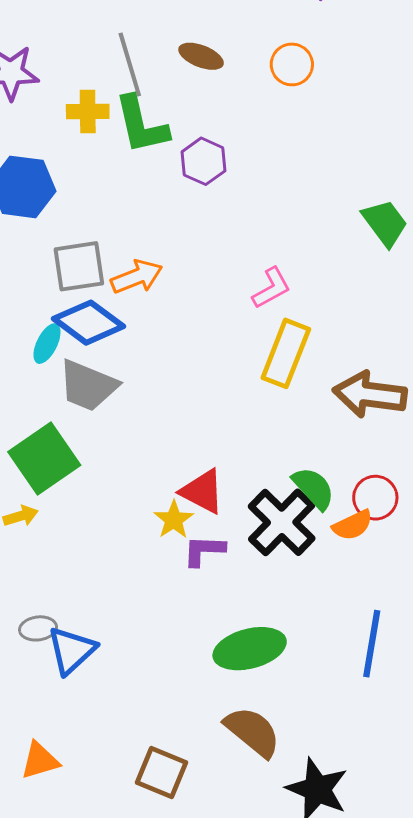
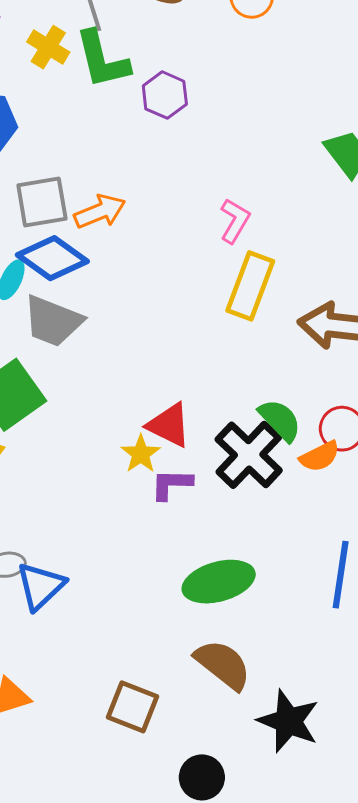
yellow cross: (88, 112) -> (48, 47), turned 33
pink L-shape: (271, 288) -> (235, 221), turned -30

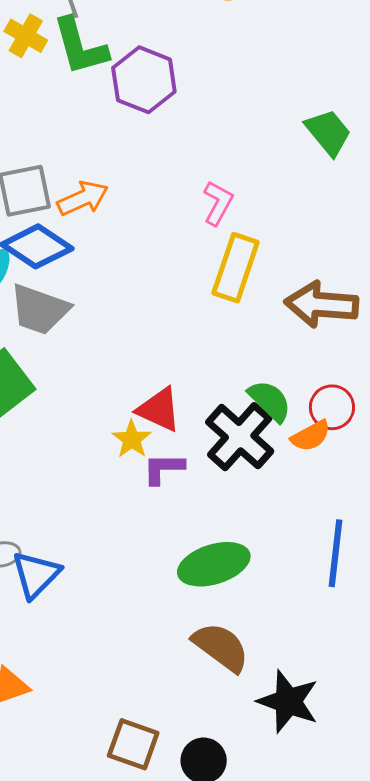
purple hexagon: (165, 95) -> (144, 80), size x1.4
brown square: (132, 707) -> (133, 744), moved

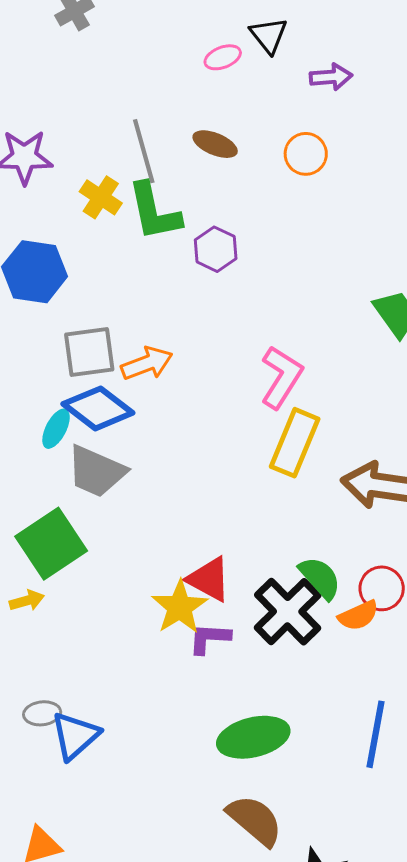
purple hexagon: (144, 80) -> (216, 249), size x0.7
pink L-shape: (218, 203) -> (281, 377), size x1.4
yellow star: (132, 439) -> (180, 607), size x1.4

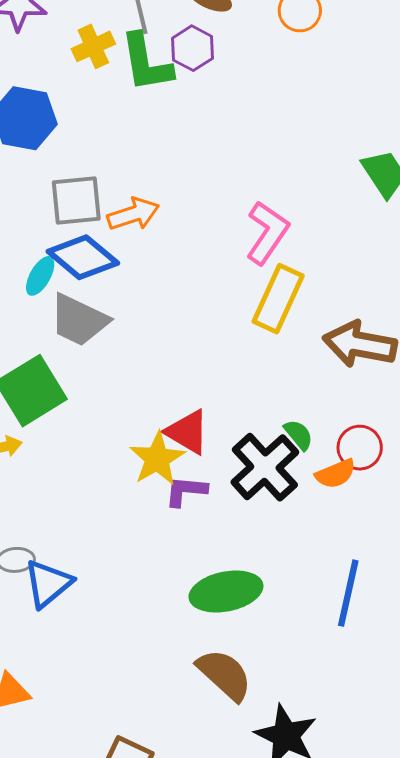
yellow cross: (101, 197) -> (93, 46), turned 30
purple hexagon: (216, 249) -> (193, 48), moved
green semicircle: (320, 578) -> (299, 435), size x0.7

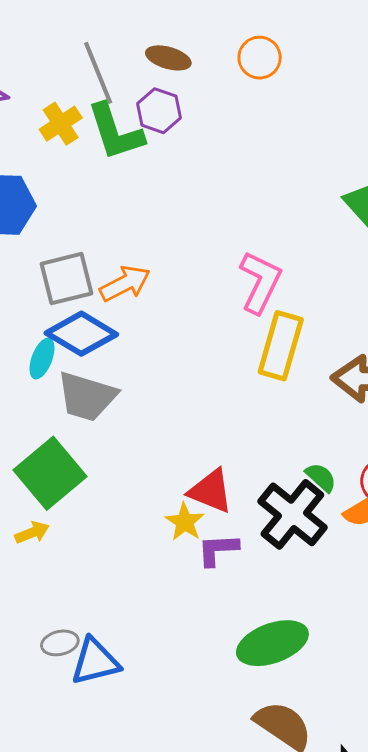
yellow star: (157, 459) -> (185, 522), size x0.7
blue triangle: (48, 584) -> (95, 662), turned 34

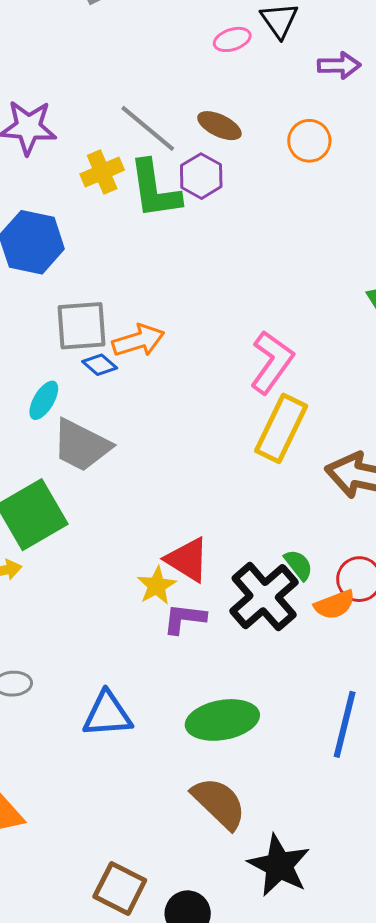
gray line: (98, 73) -> (148, 128), turned -38
blue diamond: (81, 334) -> (100, 365), moved, size x0.5
blue triangle: (95, 662) -> (107, 714), moved

